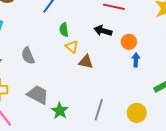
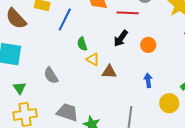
black arrow: (103, 31) -> (121, 38), turned -60
blue arrow: (136, 60) -> (148, 80), moved
yellow circle: (137, 113) -> (169, 103), moved

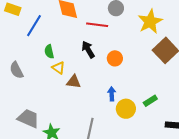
black arrow: (121, 38) -> (88, 49), turned 108
gray semicircle: (51, 76) -> (17, 70), moved
yellow circle: (169, 103) -> (126, 109), moved

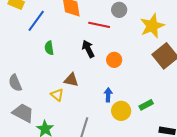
yellow triangle: (58, 68) -> (57, 95), moved
gray semicircle: (17, 70) -> (15, 83), moved

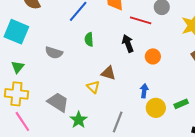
gray semicircle: (15, 83) -> (54, 53), moved, turned -54

